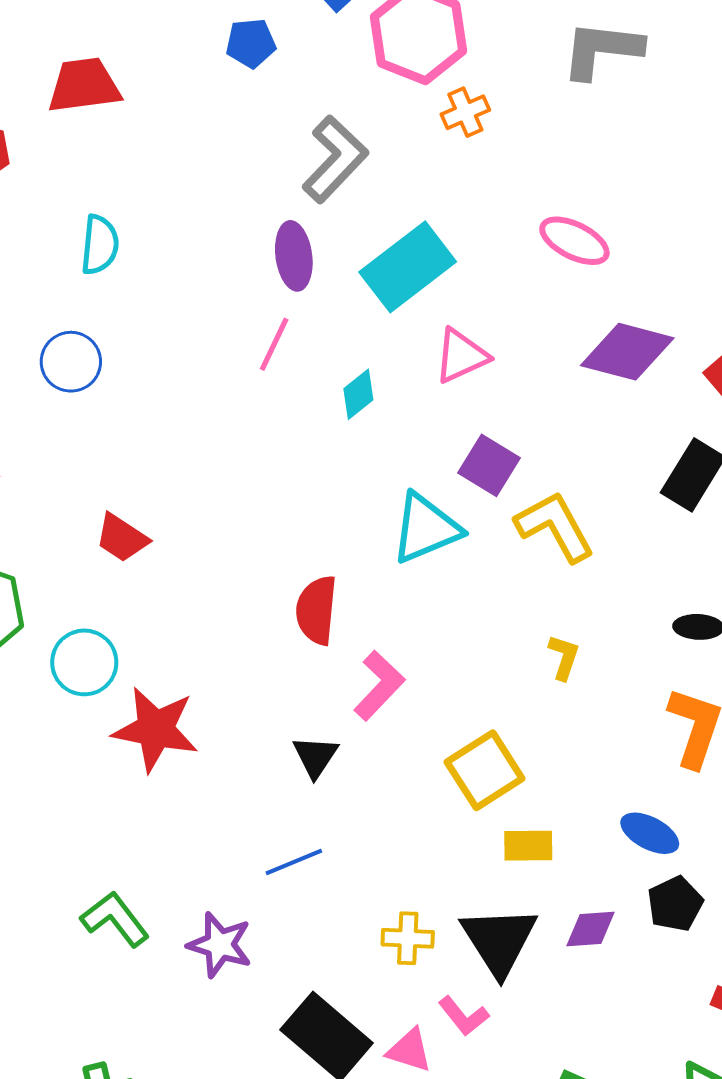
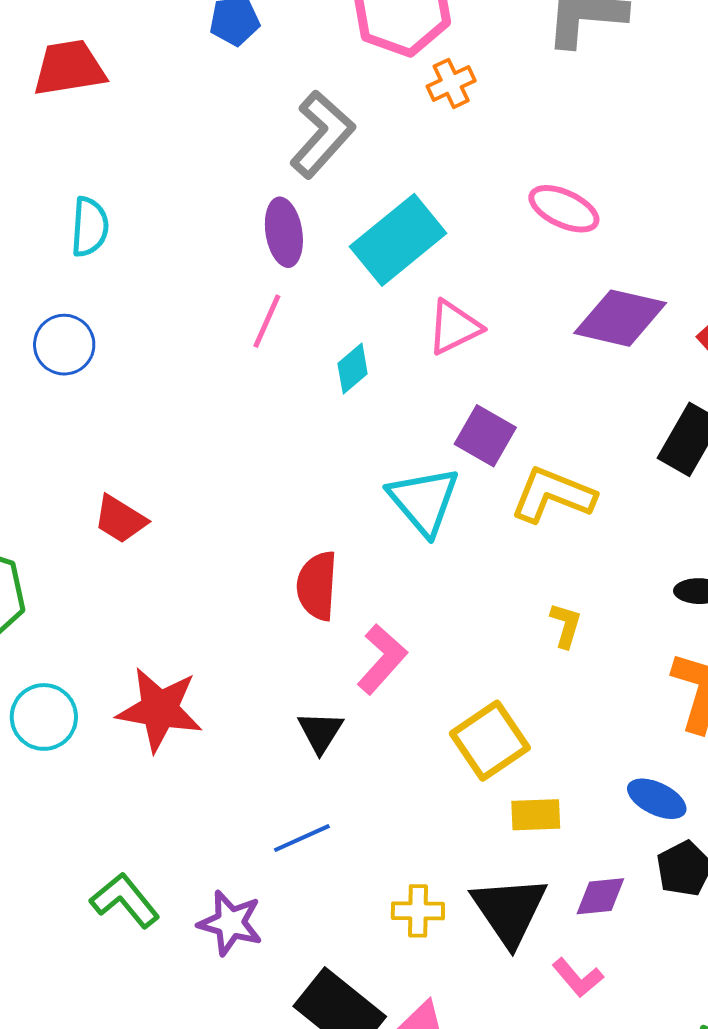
yellow L-shape: (555, 526) -> (553, 495), turned -38
cyan triangle: (426, 528) -> (424, 501), turned -46
cyan circle: (84, 662) -> (44, 717), moved
pink L-shape: (464, 1016) -> (578, 978), moved

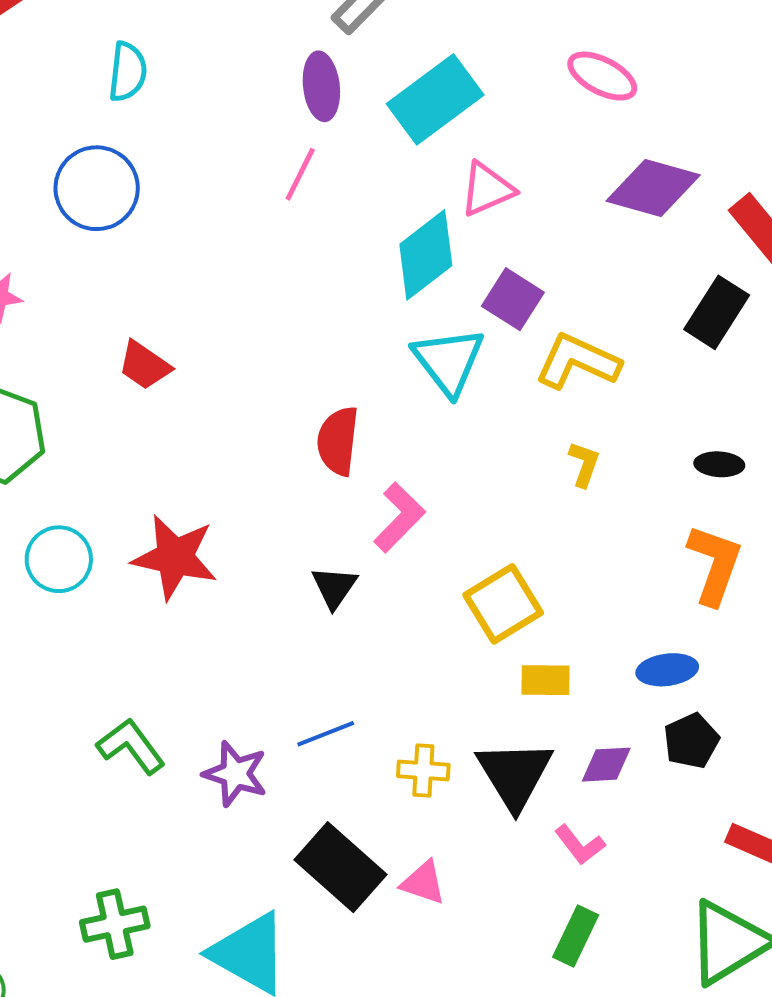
blue circle: (64, 345) -> (97, 188), size x1.4
cyan diamond: (353, 369) -> (426, 255), moved, size x1.8
yellow L-shape: (566, 625) -> (584, 464), moved
blue ellipse: (657, 799) -> (667, 670), turned -36
blue line: (302, 838) -> (326, 734), moved

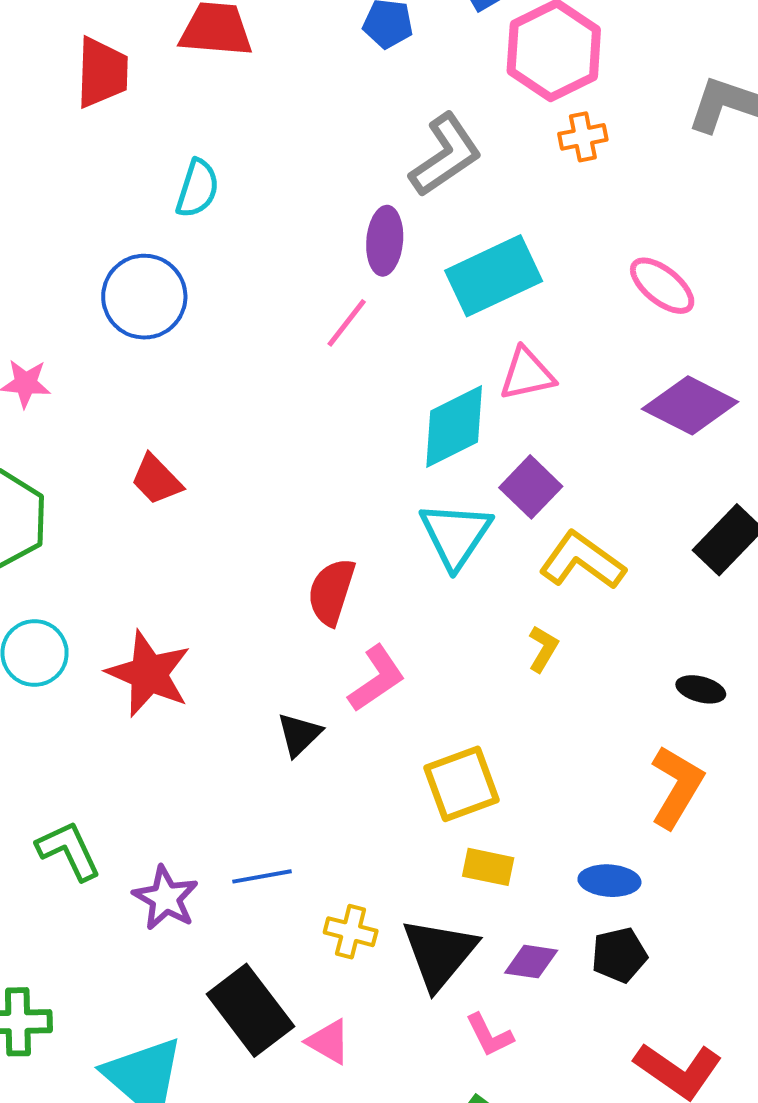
yellow L-shape: (584, 464) -> (543, 649), moved

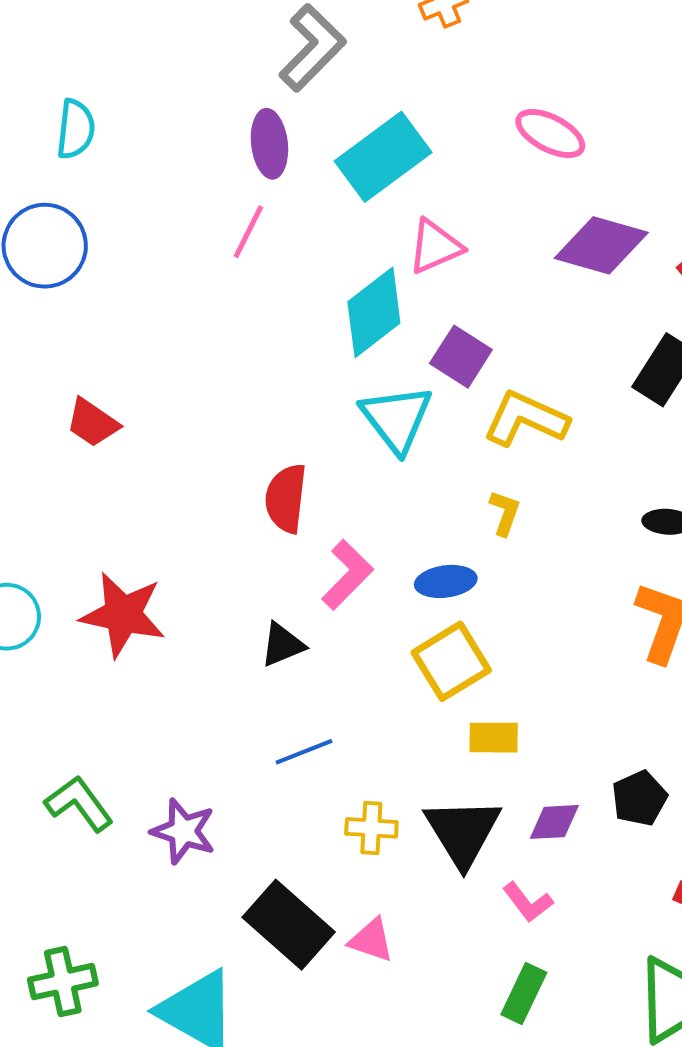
black triangle: (299, 734) -> (282, 645), turned 33
blue line: (262, 876) -> (304, 752), moved
blue ellipse: (609, 881) -> (446, 581), moved

